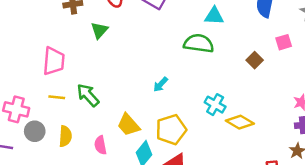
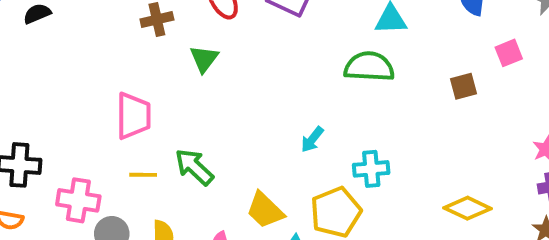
brown square: (255, 60) -> (464, 86), turned 35
cyan cross: (215, 105) -> (371, 169), moved, turned -30
yellow diamond: (240, 122) -> (467, 208), moved

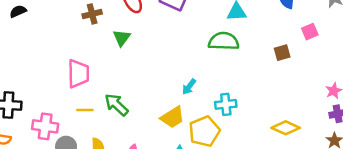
yellow trapezoid: (265, 210) -> (173, 117), moved, turned -75

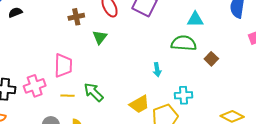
brown square: (282, 53) -> (211, 59), moved, turned -32
cyan arrow: (189, 87) -> (157, 70), moved, turned -48
pink cross: (45, 126) -> (35, 86), moved, turned -30

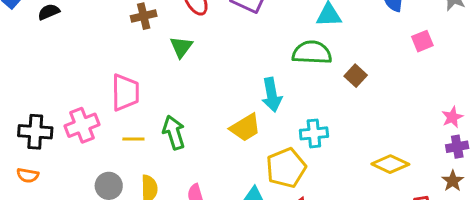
cyan arrow: (157, 70) -> (272, 95), size x1.5
green arrow: (94, 92) -> (174, 133), turned 30
yellow trapezoid: (139, 104) -> (245, 128), moved

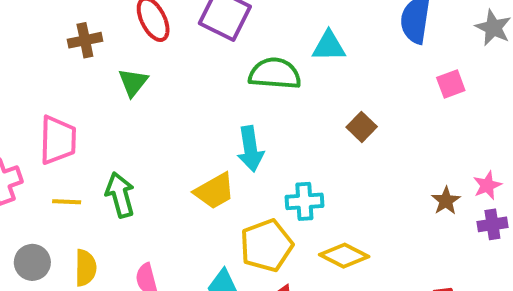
green semicircle: (312, 52) -> (275, 74), moved
yellow diamond: (390, 164) -> (344, 256), moved
brown star: (453, 181) -> (446, 201), moved

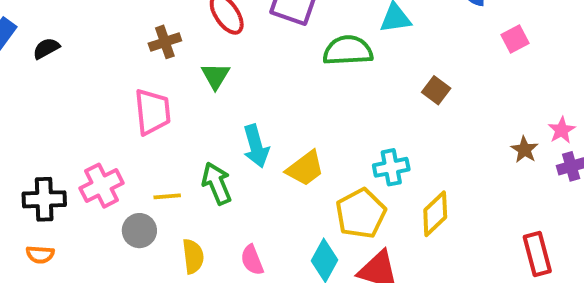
pink trapezoid: (58, 140) -> (153, 112), moved
cyan arrow: (250, 149) -> (256, 146), moved
yellow diamond: (344, 256) -> (435, 214), turned -63
gray circle: (32, 262) -> (139, 231), moved

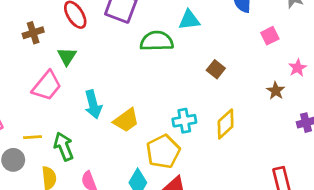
pink trapezoid: (153, 112) -> (47, 86), moved, turned 44
pink star: (562, 130) -> (298, 68), moved
brown star: (524, 150) -> (276, 91), moved
green arrow: (217, 183) -> (64, 146), moved
yellow diamond: (435, 214) -> (226, 124), moved

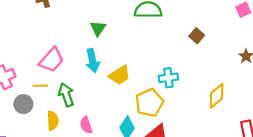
green triangle: (67, 56) -> (98, 28), moved
pink trapezoid: (47, 86) -> (52, 60), moved
yellow diamond: (226, 124) -> (217, 96), moved

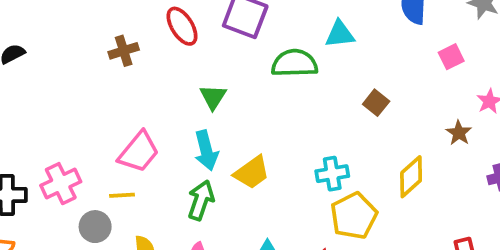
green arrow: (66, 95) -> (201, 200), moved, turned 40
yellow diamond: (217, 96) -> (411, 177), moved
yellow pentagon: (149, 103) -> (354, 216), moved

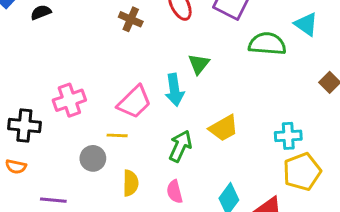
cyan triangle: (340, 34) -> (306, 24), turned 35
brown cross: (124, 51) -> (131, 19), turned 35
cyan arrow: (206, 150) -> (174, 90), moved
pink cross: (61, 184) -> (69, 100), moved

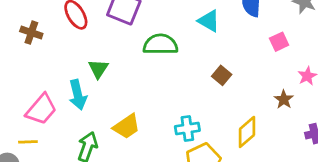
cyan triangle: (306, 24) -> (209, 21), moved

